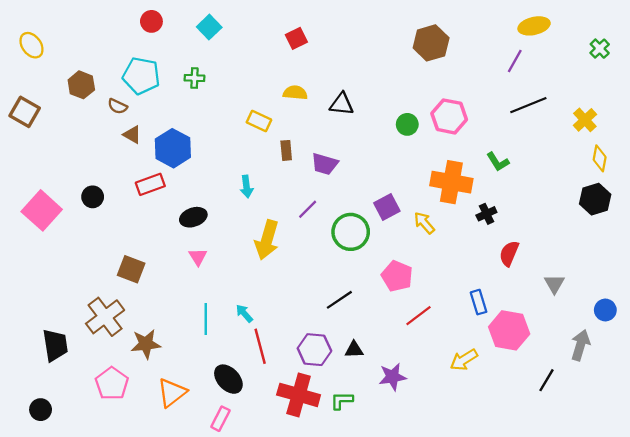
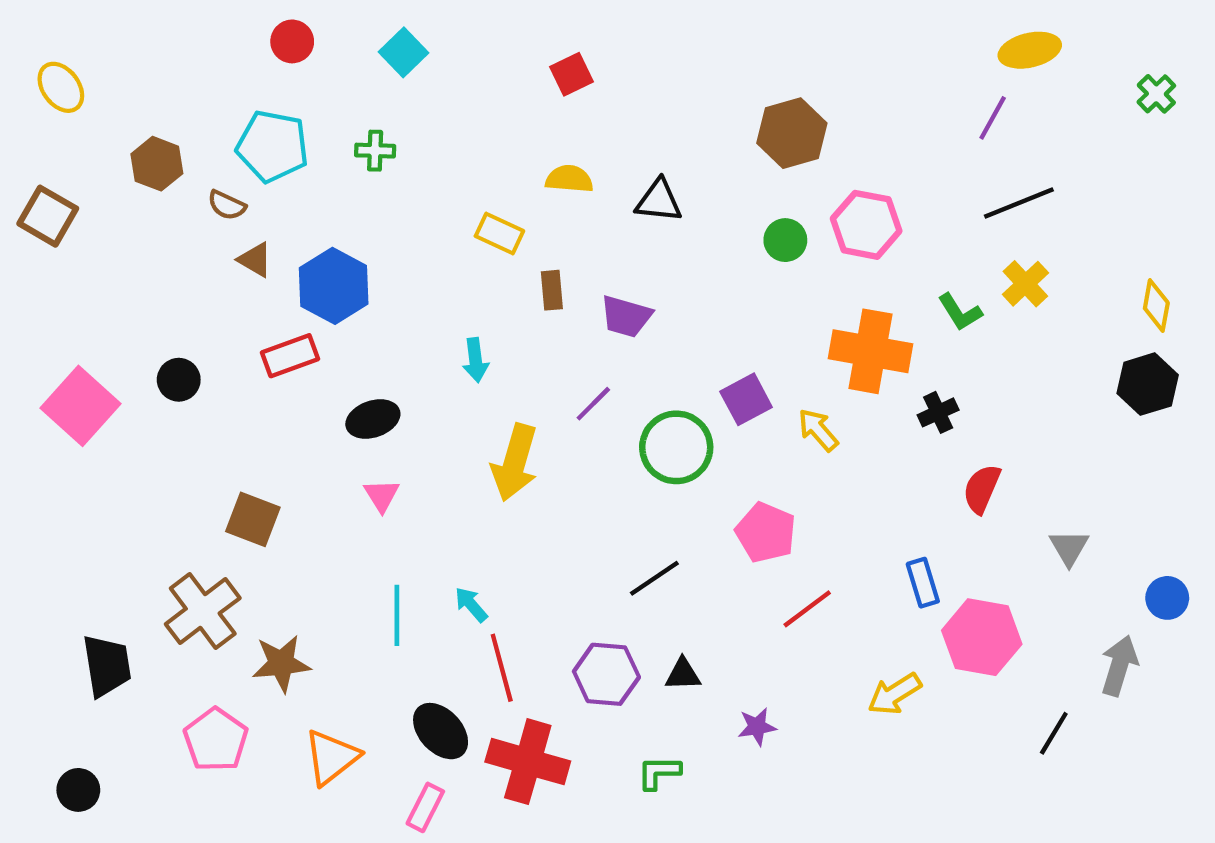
brown hexagon: (431, 43) -> (792, 133), moved
yellow cross: (585, 120) -> (1025, 284), moved
purple star: (393, 377) -> (757, 727), size x0.7
red cross: (299, 395) -> (528, 762), moved

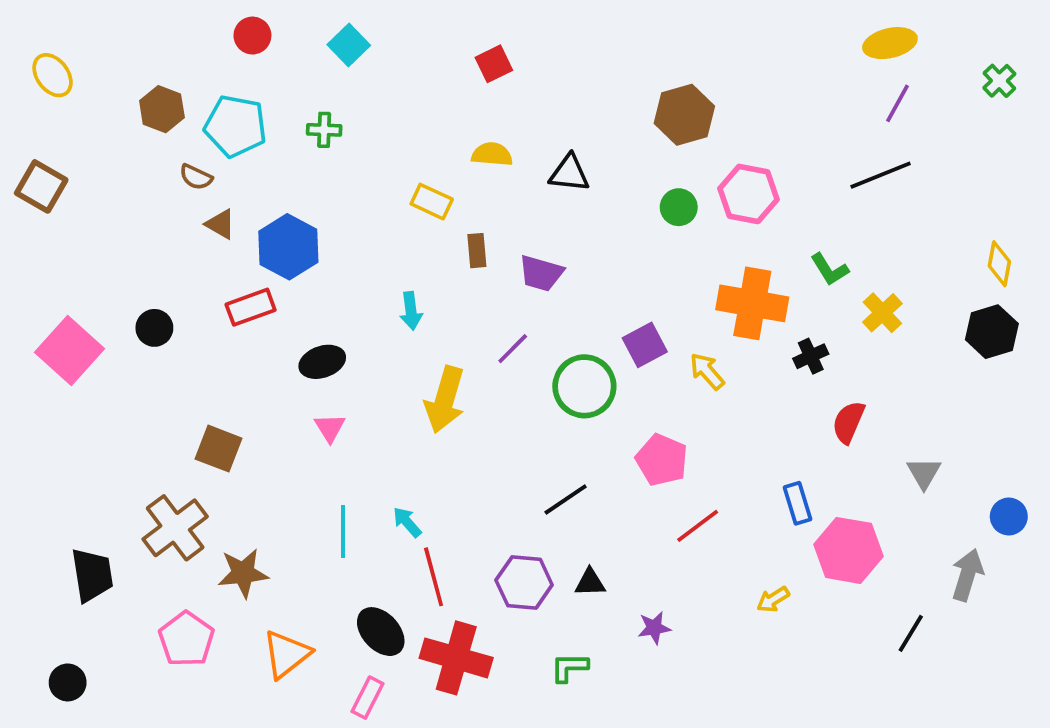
purple line: (993, 118) -> (898, 103), moved
brown hexagon: (157, 164) -> (162, 109), moved
yellow cross: (1025, 284) -> (882, 313), moved
yellow arrow: (894, 694) -> (773, 599), size x0.7

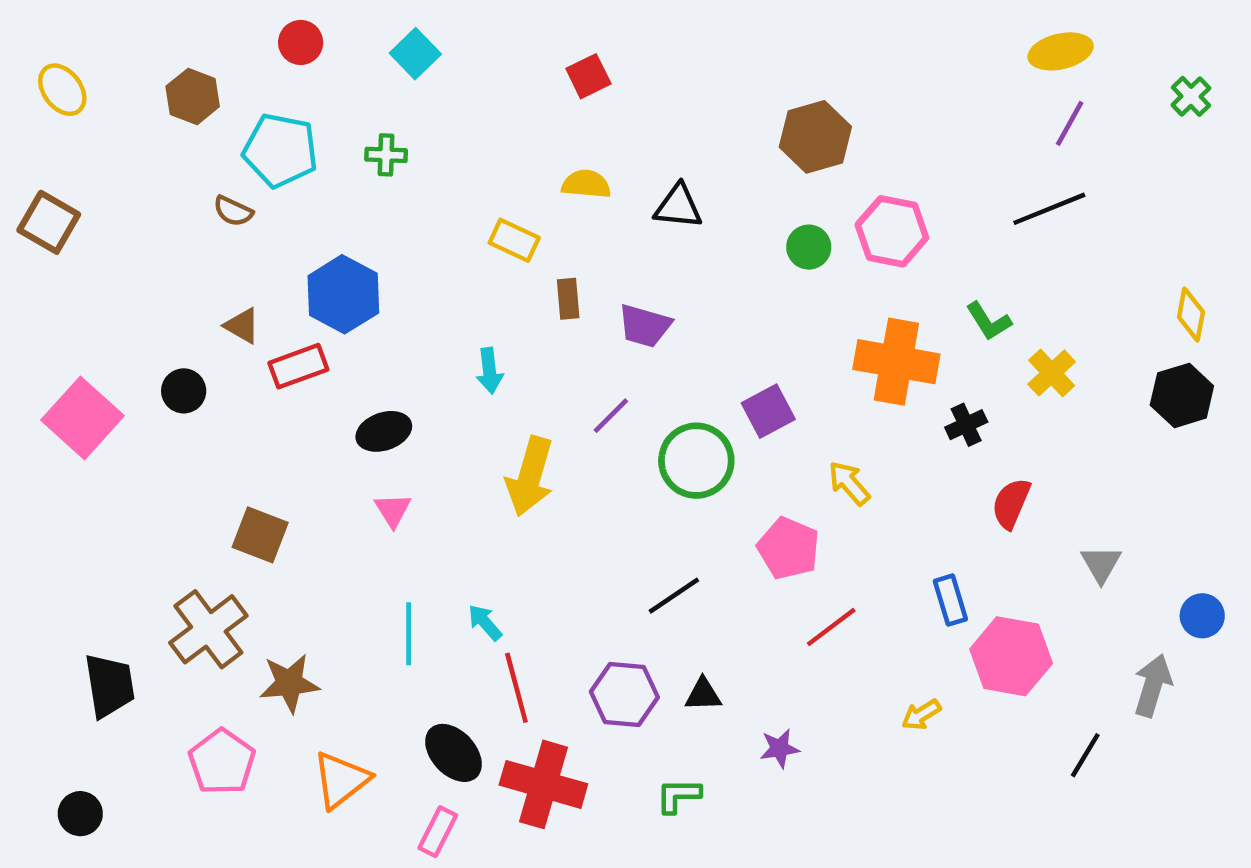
brown hexagon: (162, 109) -> (193, 96), moved
brown triangle: (220, 224) -> (242, 326), moved
yellow arrow: (707, 371) -> (849, 483), moved

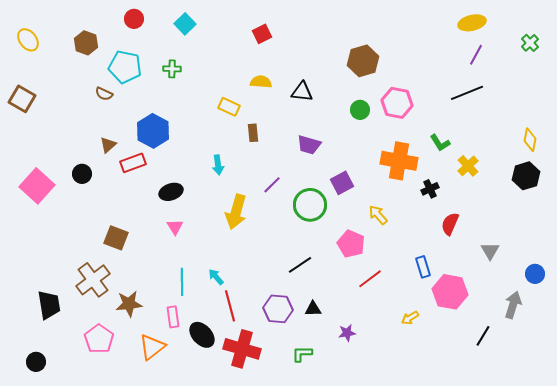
brown triangle: (242, 326) -> (108, 145), turned 48
purple trapezoid: (645, 326) -> (309, 145), moved
pink rectangle: (438, 832) -> (173, 317), moved, turned -35

